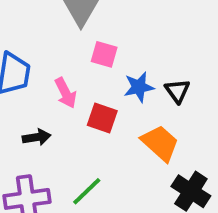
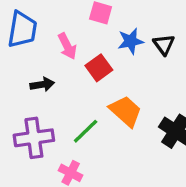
red square: (102, 118) -> (99, 68), turned 35
orange trapezoid: (160, 143) -> (126, 111), moved

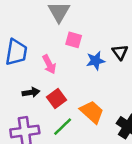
black triangle: (164, 45) -> (120, 52), moved
red square: (99, 68) -> (57, 99), moved

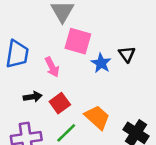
pink square: (74, 40) -> (78, 41), size x1.5
blue star: (96, 61) -> (101, 63), turned -30

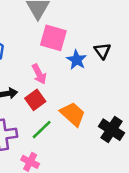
pink arrow: (52, 67) -> (39, 74), moved

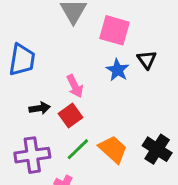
pink square: (53, 38) -> (114, 30), moved
orange trapezoid: (73, 114) -> (113, 149), moved

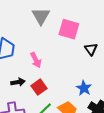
blue star: (117, 70) -> (84, 88), moved
pink arrow: (75, 86) -> (36, 60), moved

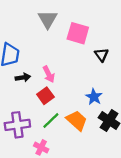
pink arrow: (36, 60) -> (49, 74), moved
black arrow: (18, 82) -> (23, 77), moved

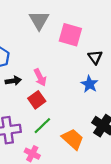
blue star: (94, 97) -> (89, 84), moved
orange trapezoid: (77, 121) -> (73, 139), moved

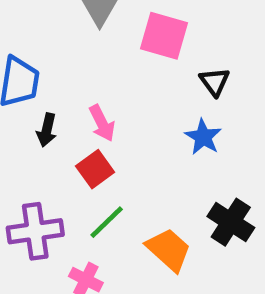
black arrow: (13, 81) -> (47, 130), turned 112

